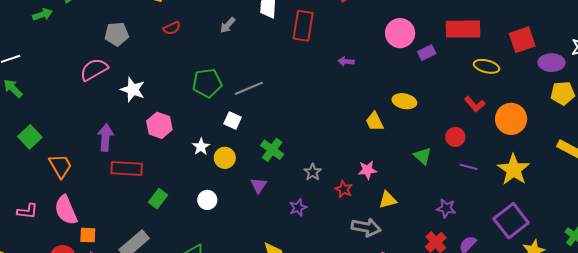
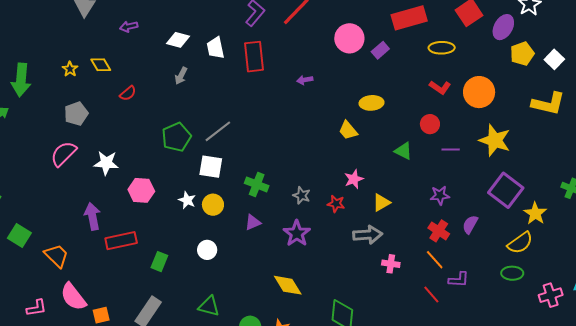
purple ellipse: (552, 63) -> (503, 27), turned -45
white square: (233, 121) -> (211, 167), size x1.4
purple triangle: (259, 185) -> (253, 222), turned 48
purple star: (298, 208) -> (297, 233), size x1.5

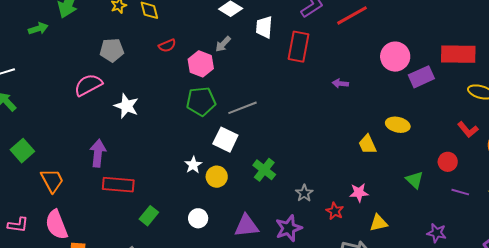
purple rectangle: (380, 50) -> (421, 77), size x1.4
pink hexagon: (141, 190) -> (201, 64), moved
purple triangle: (253, 222) -> (247, 226), moved, size x1.5

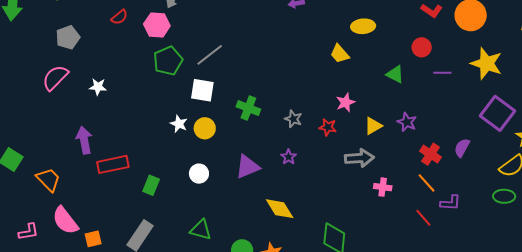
white star: (126, 106) -> (98, 87), size x0.7
purple star: (289, 228) -> (289, 157), size x0.6
purple star: (437, 233) -> (407, 122), moved, turned 30

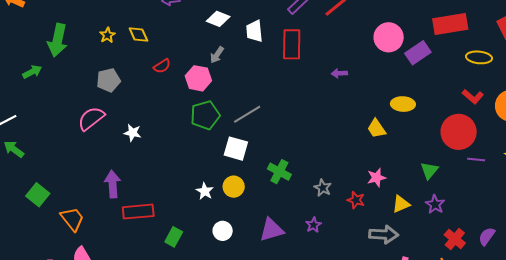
red circle: (422, 47) -> (459, 132), size x1.8
green triangle: (395, 74) -> (429, 170), moved, turned 36
white star: (179, 124) -> (205, 191), moved

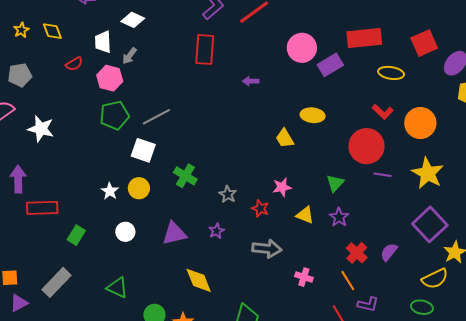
white trapezoid: (254, 31) -> (103, 42), moved
white star: (132, 133) -> (41, 129), size x1.5
yellow triangle: (401, 204) -> (305, 215), turned 42
gray arrow: (384, 234) -> (267, 249), moved

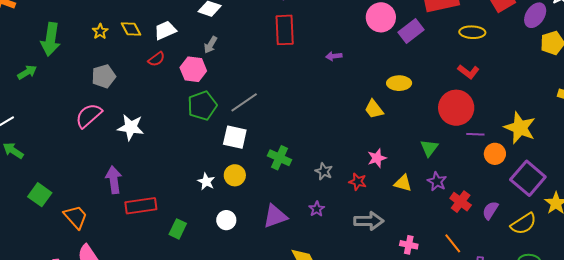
white trapezoid: (103, 42) -> (165, 30), moved, turned 75
orange circle: (420, 123) -> (495, 154), moved, size x0.7
red cross: (357, 253) -> (461, 202), moved
yellow semicircle: (435, 279) -> (523, 224), moved

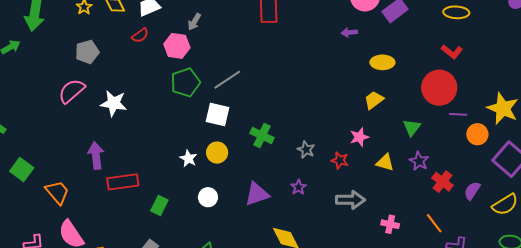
purple arrow: (334, 56) -> (349, 32), moved
yellow trapezoid: (374, 109) -> (374, 100), moved, turned 90

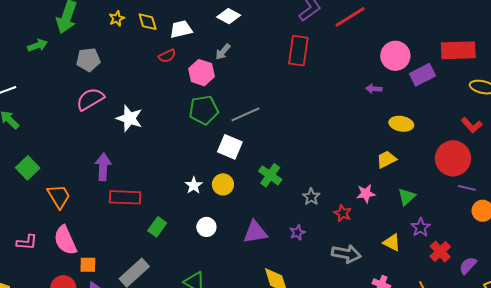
gray pentagon: (87, 52) -> (88, 60), moved
green triangle: (412, 128) -> (407, 197), moved
yellow triangle: (385, 162) -> (392, 242), moved

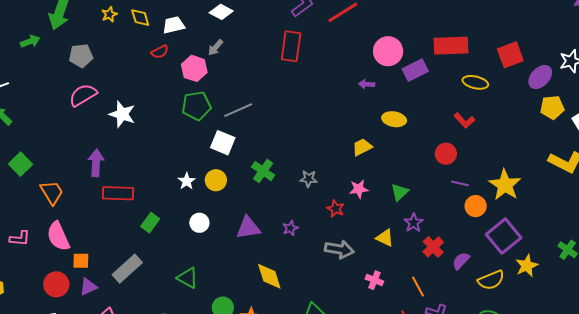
red circle: (453, 158) -> (446, 154), size x0.6
yellow trapezoid: (386, 159) -> (362, 147), moved
gray star: (311, 197) -> (309, 179), moved, turned -30

